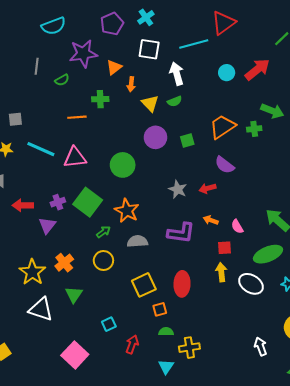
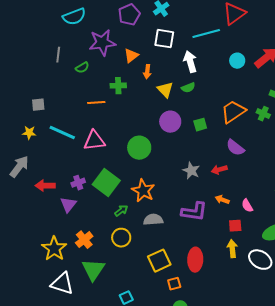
green cross: (254, 129) -> (263, 114), turned 32
green triangle: (74, 294) -> (93, 270), size x1.4

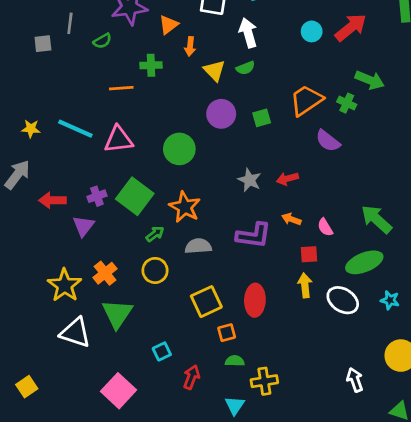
gray square: (38, 105) -> (43, 44), moved
purple semicircle: (235, 148) -> (328, 141), moved

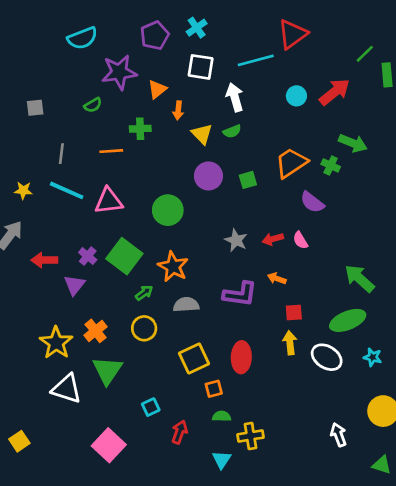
gray line: (70, 23) -> (61, 154), moved
purple cross: (97, 196) -> (88, 256), turned -30
pink semicircle: (325, 227) -> (300, 240), moved

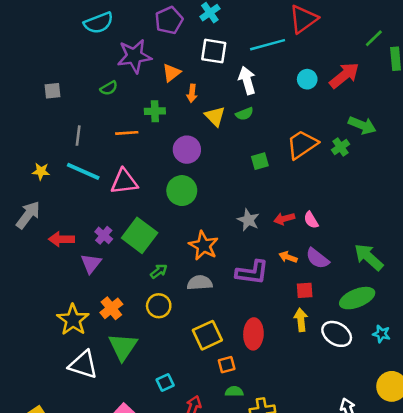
green cross: (331, 165) -> (340, 147), turned 30
purple circle: (208, 176) -> (187, 150), moved
purple semicircle: (312, 202) -> (317, 258), moved
orange star: (173, 267) -> (204, 246), moved

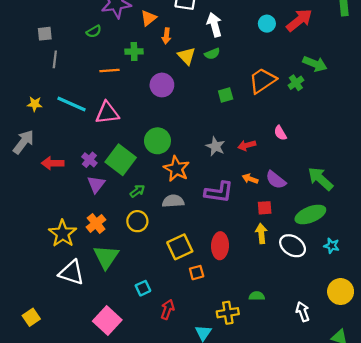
gray line: (78, 136) -> (55, 59), moved
green circle: (182, 191) -> (157, 141), moved
pink semicircle: (311, 220) -> (280, 133), moved
purple triangle: (91, 264) -> (96, 184), moved
green semicircle: (234, 392) -> (257, 296), moved

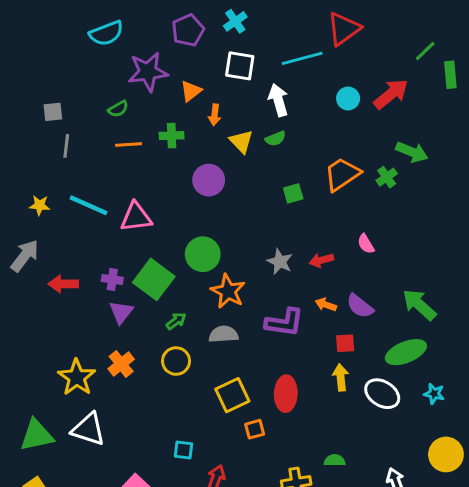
orange line: (109, 70) -> (129, 144), moved
purple cross: (89, 160) -> (112, 279), turned -32
green triangle: (106, 257) -> (37, 435), moved, turned 44
cyan square: (143, 288) -> (183, 450), turned 32

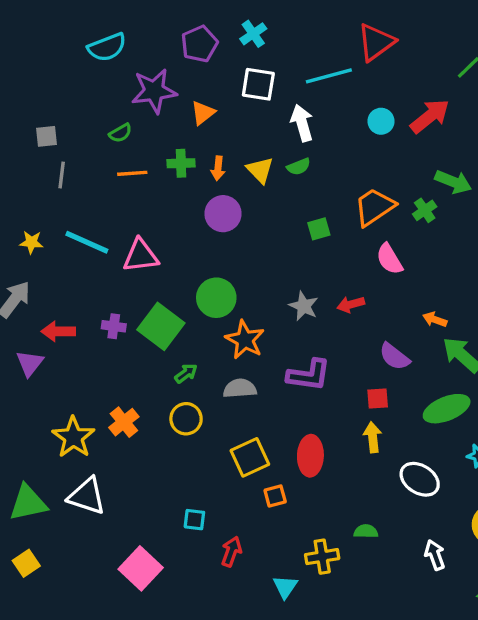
orange arrow: (215, 115) -> (218, 168), moved
pink semicircle: (366, 244) -> (389, 259), moved, size x1.4
orange arrow: (326, 305) -> (435, 320), moved
purple triangle: (121, 312) -> (30, 363), moved
white ellipse: (382, 394) -> (420, 479), moved

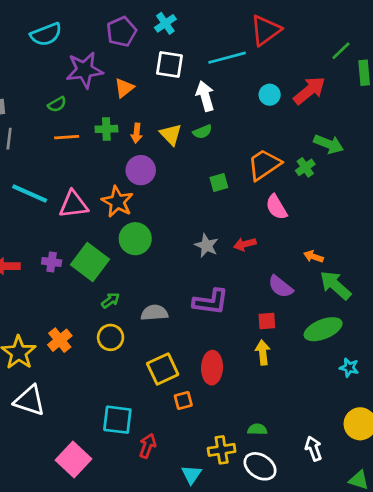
orange star: (245, 340) -> (117, 202), moved
white ellipse: (420, 479) -> (260, 466), moved
cyan square: (194, 520) -> (117, 420), size x1.6

